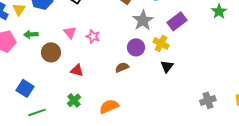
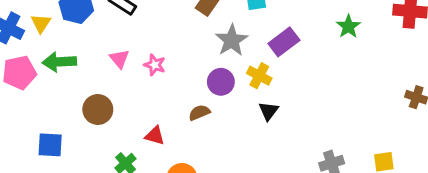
green arrow: (31, 34) -> (59, 62), size x1.5
brown circle: (51, 52) -> (98, 109), moved
red triangle: (77, 70) -> (155, 136), moved
blue square: (25, 88) -> (50, 145), turned -30

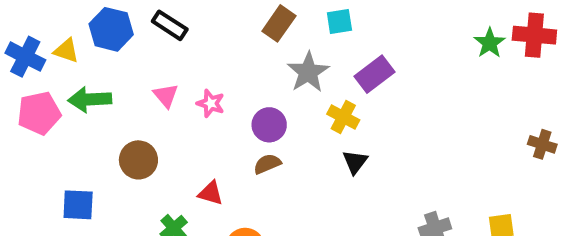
yellow triangle: (41, 23) -> (66, 51), turned -45
green star: (348, 26) -> (490, 43), moved
purple circle: (221, 82) -> (269, 125), moved

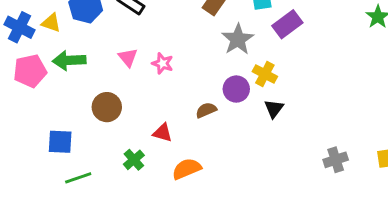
purple rectangle: (374, 74) -> (287, 24), moved
purple circle: (269, 125) -> (236, 89), moved

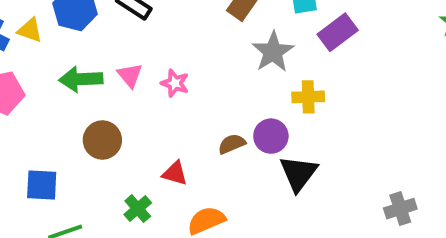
green arrow: (69, 60) -> (81, 79), moved
yellow cross: (265, 74) -> (308, 97), turned -30
purple circle: (236, 89) -> (271, 136), moved
black triangle: (274, 109) -> (298, 173), moved, size x1.5

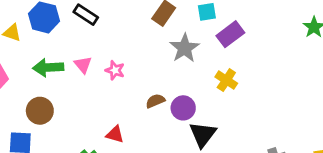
yellow cross: (308, 97) -> (226, 80), moved, turned 35
brown circle: (102, 140) -> (40, 111), moved
brown semicircle: (232, 144) -> (155, 101), moved

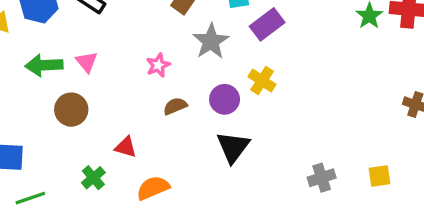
pink star: (115, 70) -> (158, 65), moved, turned 30
purple circle: (183, 108) -> (225, 99), moved
brown circle: (40, 111) -> (71, 110), moved

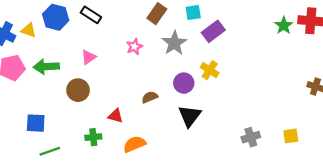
pink triangle: (87, 62) -> (89, 57), turned 35
green arrow: (44, 65) -> (46, 67), moved
pink star: (158, 65) -> (134, 47), moved
brown semicircle: (175, 106) -> (150, 97), moved
green cross: (93, 178) -> (93, 137), turned 35

